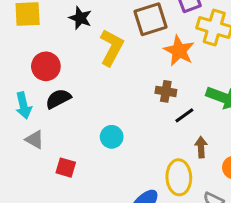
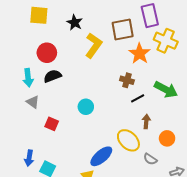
yellow ellipse: (179, 177) -> (128, 140), turned -50

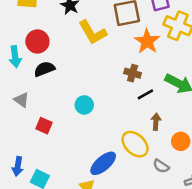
yellow L-shape: (94, 45) -> (93, 32), turned 115
cyan arrow: (28, 78) -> (15, 57), moved

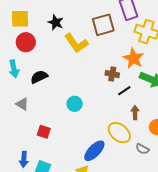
red circle: (37, 41) -> (26, 42), moved
orange star: (147, 41) -> (134, 58), moved
red square: (44, 126) -> (44, 132), moved

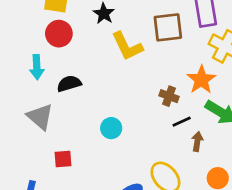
gray triangle: (22, 104) -> (40, 117), size x1.5
brown arrow: (135, 113) -> (197, 141), moved
red square: (44, 132) -> (63, 159), turned -32

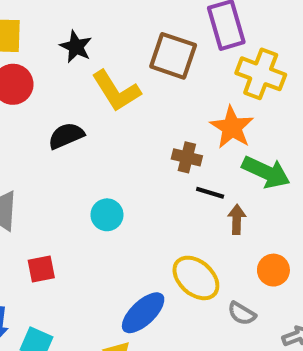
brown square: (168, 27) -> (173, 56), turned 32
black semicircle: (69, 84) -> (66, 136), moved
black line: (182, 122) -> (210, 193), turned 48

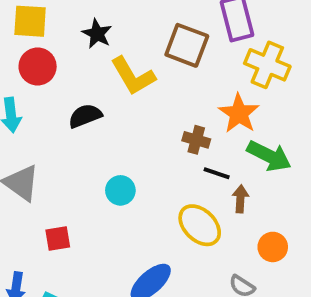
yellow ellipse: (196, 278) -> (200, 225), moved

